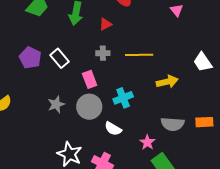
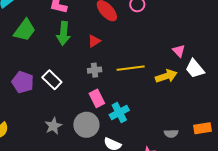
pink triangle: (177, 10) -> (179, 51), moved
pink rectangle: (90, 79) -> (97, 98), moved
yellow arrow: (167, 82) -> (166, 76), moved
gray semicircle: (173, 124) -> (171, 133), size x0.6

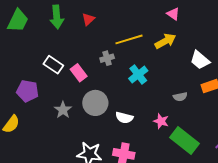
white trapezoid: (195, 69) -> (200, 60), moved
gray cross: (95, 70) -> (107, 58), moved
purple pentagon: (23, 82) -> (27, 91), moved
pink rectangle: (97, 98) -> (79, 73), moved
cyan cross: (119, 113) -> (138, 75), moved

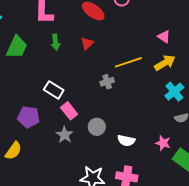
pink triangle: (173, 14) -> (164, 37), moved
green arrow: (57, 17) -> (56, 42), size x0.7
pink rectangle: (79, 73) -> (69, 111), moved
cyan cross: (138, 75) -> (174, 92), moved
gray circle: (95, 103) -> (97, 127), size x0.7

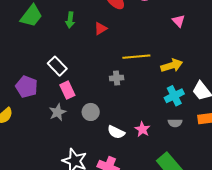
pink triangle: (164, 37) -> (178, 21), moved
gray cross: (107, 82) -> (117, 78), moved
pink star: (163, 143) -> (142, 129), moved

